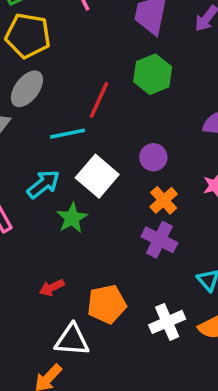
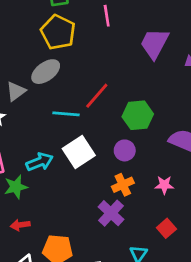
green hexagon: (153, 74) -> (138, 115), moved
cyan arrow: (43, 184) -> (40, 162), moved
green star: (72, 218) -> (16, 187), moved

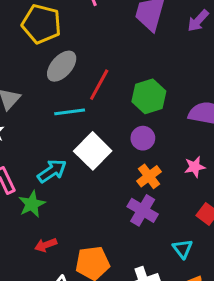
gray ellipse: (46, 72) -> (62, 66), moved

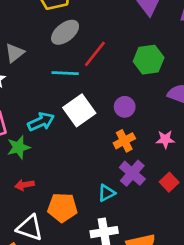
green hexagon: (149, 96) -> (149, 60), moved
purple cross: (143, 210) -> (132, 173), moved
cyan triangle: (183, 249) -> (107, 193), moved, turned 30

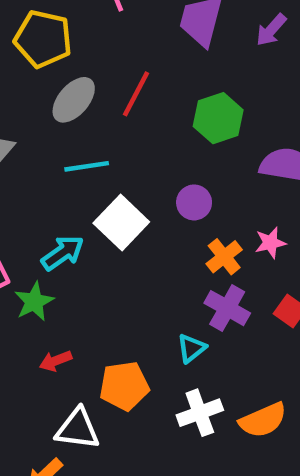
red line: (95, 54) -> (136, 94), moved
orange cross: (124, 141) -> (224, 257), moved

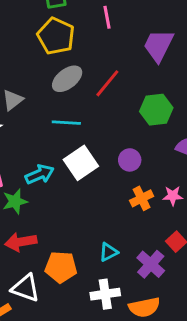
purple cross: (227, 308) -> (151, 264), moved
red arrow: (56, 361) -> (21, 242), size x1.5

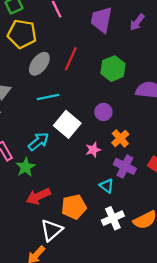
pink star: (173, 196) -> (93, 150), moved
cyan triangle: (109, 252) -> (107, 186), turned -42
purple cross: (151, 264) -> (125, 166), moved
white triangle: (26, 288) -> (52, 230), turned -45

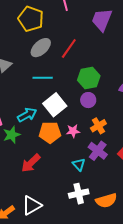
green hexagon: (113, 69) -> (89, 78), moved
red arrow: (38, 196) -> (31, 163), moved, turned -30
orange pentagon: (74, 207) -> (50, 132), moved
white triangle: (52, 230) -> (32, 205), moved

